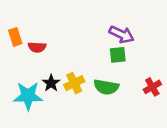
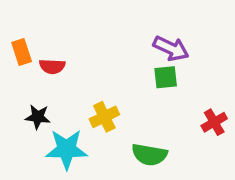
black star: (51, 83) -> (38, 117), moved, turned -30
green semicircle: (106, 87) -> (149, 155), moved
cyan star: (28, 96) -> (67, 149), moved

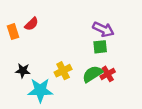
red semicircle: (52, 66) -> (32, 24), moved, turned -48
red cross: (214, 122) -> (108, 74), moved
green semicircle: (149, 155) -> (92, 74), moved, turned 138

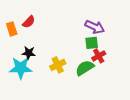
black star: (23, 71) -> (29, 53), moved
red cross: (108, 74) -> (99, 56), moved
cyan star: (40, 90) -> (21, 68), moved

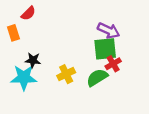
red semicircle: (29, 22) -> (28, 13), moved
green square: (92, 43) -> (105, 49), size x1.5

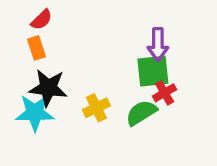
purple arrow: (109, 31) -> (158, 45), turned 65
orange rectangle: (13, 33) -> (37, 48), moved
black star: (33, 60) -> (48, 88), size x1.6

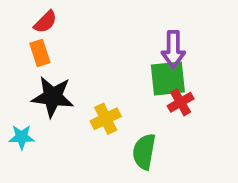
cyan star: (35, 113) -> (22, 137), moved, size x0.6
green semicircle: (141, 113) -> (144, 152), moved, turned -48

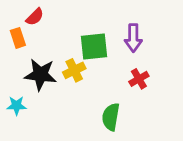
orange rectangle: (40, 53) -> (18, 38), moved
green square: (168, 79) -> (94, 46), moved
yellow cross: (106, 119) -> (74, 70), moved

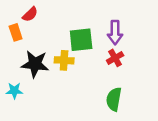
yellow cross: (74, 70) -> (64, 60), turned 30
red cross: (139, 79) -> (115, 58), moved
green semicircle: (111, 117) -> (114, 99), moved

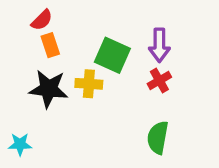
orange rectangle: (16, 32) -> (50, 45), moved
green square: (81, 40) -> (112, 55), turned 30
cyan star: (14, 91) -> (20, 144), moved

